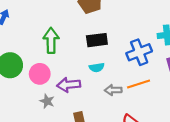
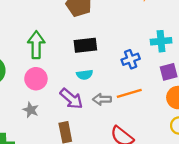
blue cross: (139, 52) -> (131, 59), size x0.7
pink circle: (40, 74) -> (36, 79), moved
purple arrow: (69, 85) -> (71, 99), moved, turned -135

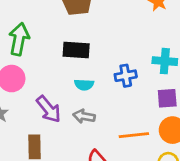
cyan semicircle: (85, 75) -> (84, 85), moved
orange line: (129, 93) -> (134, 135), moved

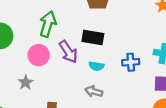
purple arrow: (49, 109) -> (68, 52), moved

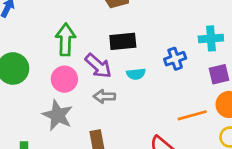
gray star: (26, 82) -> (58, 115), size x1.6
gray arrow: (94, 91) -> (104, 96), moved

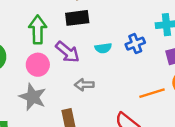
black rectangle: (123, 41) -> (77, 18), moved
cyan semicircle: (136, 74) -> (103, 48), moved
gray arrow: (104, 96) -> (84, 85), moved

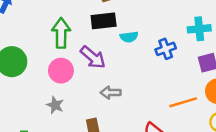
cyan semicircle: (103, 48) -> (129, 37), moved
gray star: (33, 97) -> (55, 105), size x0.6

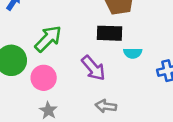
green arrow: (61, 33) -> (48, 39), moved, turned 36
pink circle: (61, 71) -> (44, 78), moved

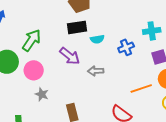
gray arrow: (106, 106) -> (96, 71), moved

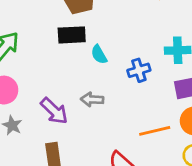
cyan semicircle: (97, 39) -> (99, 55), turned 64
purple arrow: (70, 56) -> (54, 111), moved

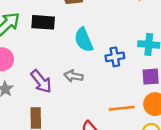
black rectangle: (72, 35) -> (43, 22), moved
cyan semicircle: (99, 55) -> (84, 40), size x1.5

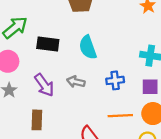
black rectangle: (43, 22) -> (48, 44), moved
blue cross: (115, 57) -> (115, 80), moved

